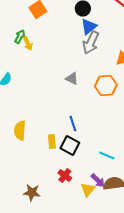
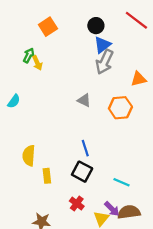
yellow rectangle: (52, 142) -> (47, 176), moved

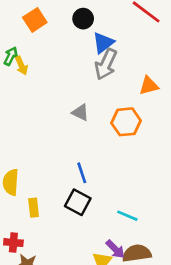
black circle: (96, 26) -> (83, 19), moved
red cross: (77, 204) -> (13, 243), moved, turned -32

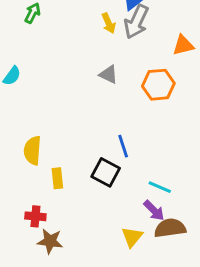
yellow arrow: (21, 66) -> (109, 23), moved
blue line: (82, 173) -> (123, 146), moved
purple arrow: (115, 249) -> (154, 211), moved

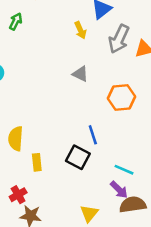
gray arrow: (136, 22) -> (119, 39), moved
orange hexagon: (158, 85) -> (121, 97), moved
red cross: (35, 216) -> (18, 195), turned -35
yellow triangle: (132, 237) -> (89, 213), moved

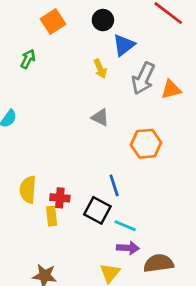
cyan line: (124, 170) -> (125, 226), moved
purple arrow: (119, 190) -> (128, 248), moved, turned -42
red cross: (18, 195) -> (60, 198), moved, turned 35

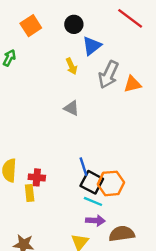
orange hexagon: (146, 144) -> (111, 183), moved
black square: (97, 210) -> (92, 182), moved

